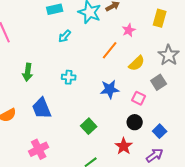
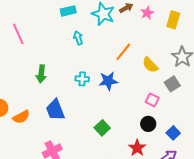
pink star: (129, 30) -> (147, 13), moved
cyan arrow: (65, 36) -> (78, 38), turned 120
yellow semicircle: (137, 63) -> (150, 65), turned 90
blue star: (110, 89) -> (108, 81), moved

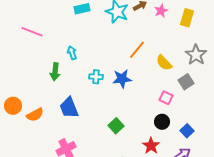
pink line: (18, 34) -> (32, 32), turned -45
cyan arrow: (78, 38) -> (72, 53), moved

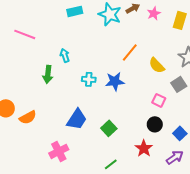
blue trapezoid: (69, 108) -> (77, 119), moved, turned -125

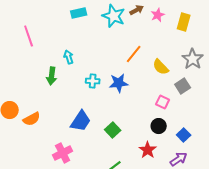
pink line: (25, 34) -> (29, 36), turned 50

